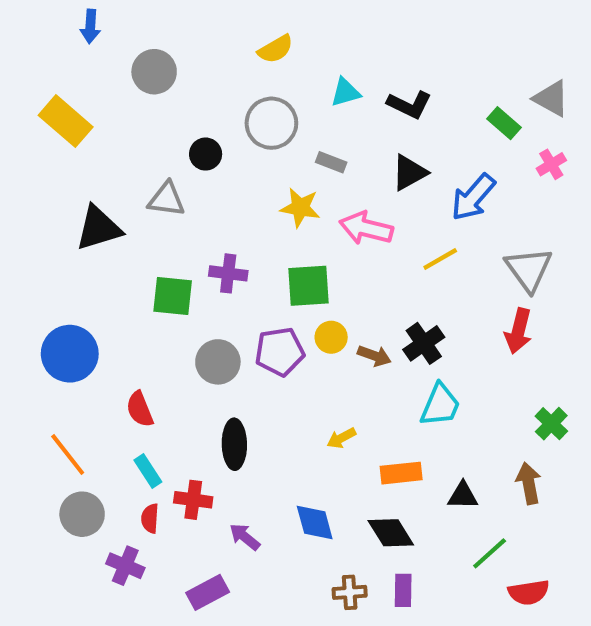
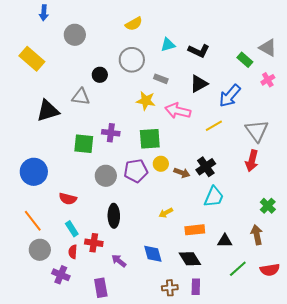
red semicircle: (140, 409) -> (68, 199), turned -54
purple rectangle: (208, 592) -> (101, 288), turned -72
red semicircle: (529, 592) -> (270, 270), moved

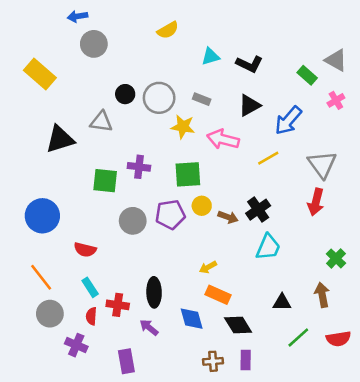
blue arrow: (44, 13) -> (77, 16), moved, turned 77
gray circle: (132, 60) -> (159, 98), moved
black ellipse: (114, 216) -> (154, 292), moved
orange rectangle: (195, 230) -> (218, 295), moved, turned 30

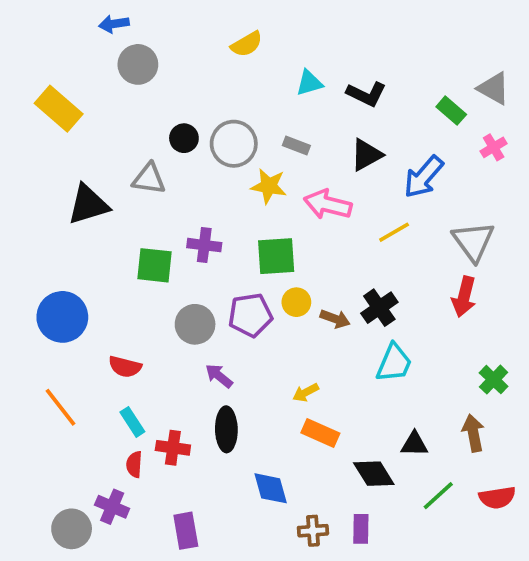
gray circle: (50, 314) -> (72, 529), moved
blue diamond: (192, 319) -> (271, 488), moved
black diamond: (238, 325) -> (374, 474), moved
purple arrow: (149, 327) -> (219, 376), moved

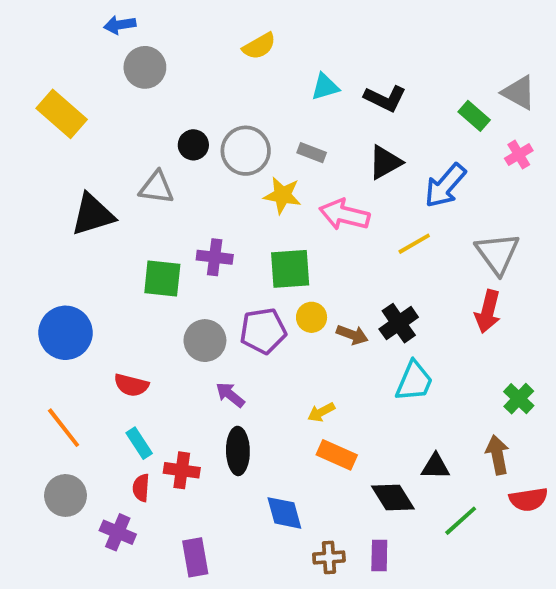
red semicircle: (497, 498) -> (528, 499), moved
gray circle: (72, 529) -> (66, 495), moved

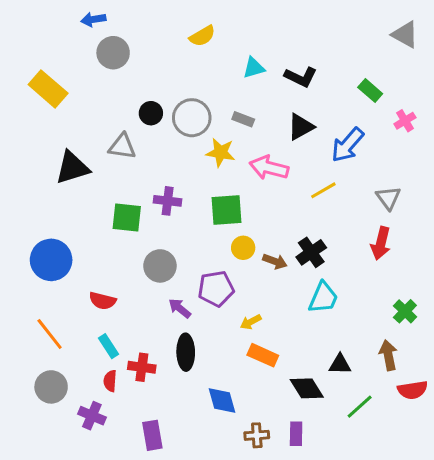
gray triangle: (519, 93) -> (405, 35), moved
gray triangle: (497, 253) -> (388, 198), size x0.7
purple pentagon: (263, 331) -> (216, 289), moved

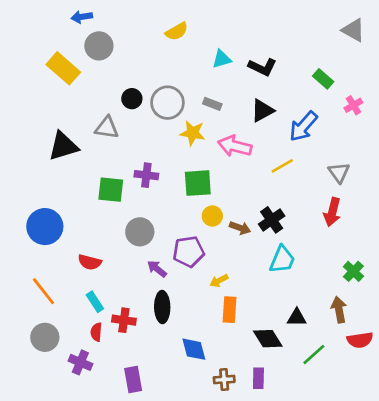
yellow rectangle: (48, 89) -> (63, 68), moved
orange rectangle: (263, 355) -> (229, 310), turned 70

